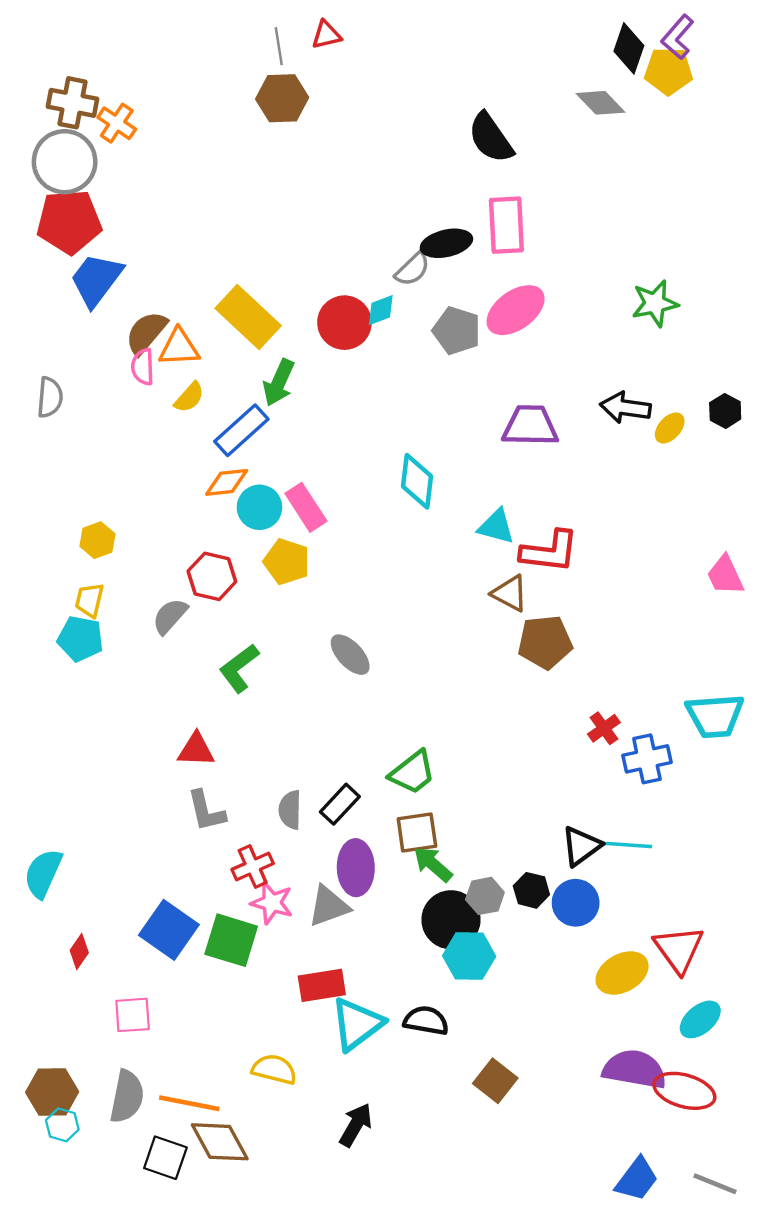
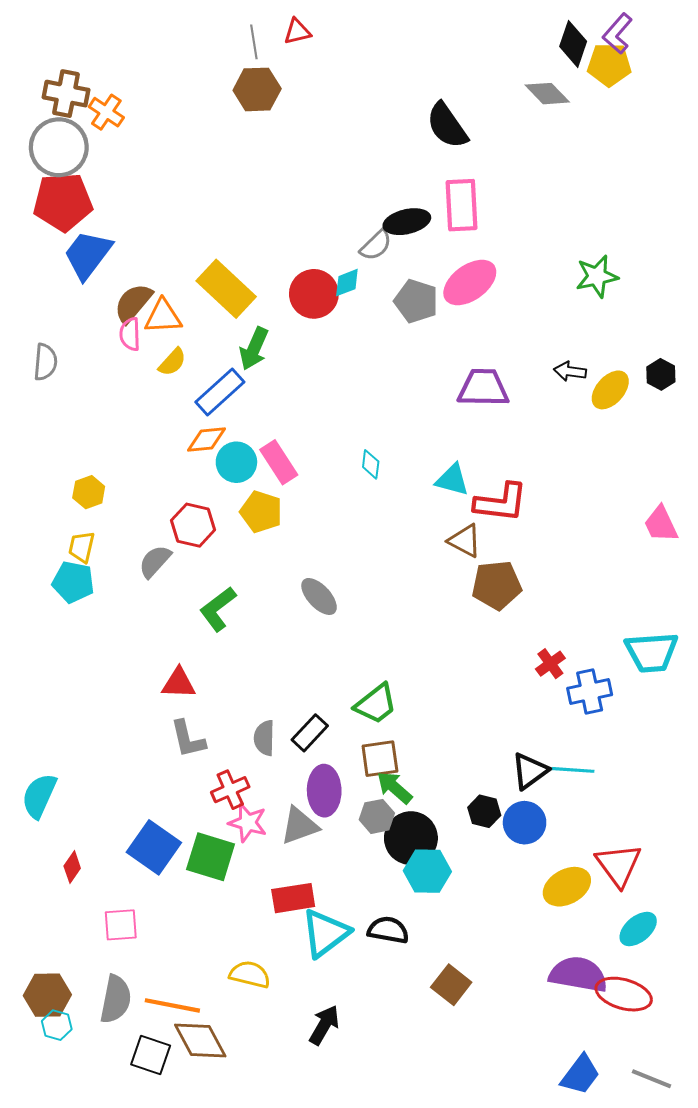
black arrow: (625, 408) -> (570, 371), size x0.7
yellow ellipse: (670, 428) -> (610, 390), size x1.4
cyan diamond: (417, 481) -> (371, 464), moved, size x0.6
gray hexagon: (485, 896) -> (377, 816), moved

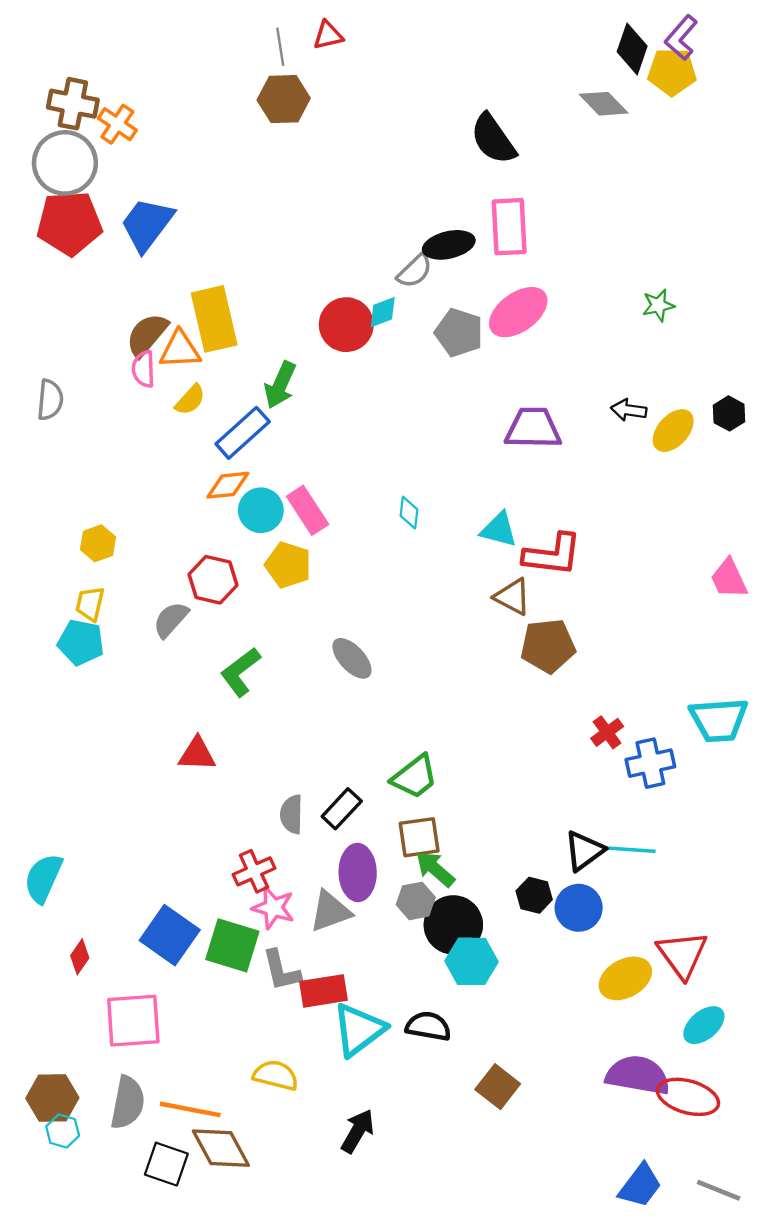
blue trapezoid: (88, 255) -> (147, 224), moved
green star: (597, 276) -> (658, 305), size x0.7
yellow rectangle: (226, 289) -> (214, 319), moved, turned 34
gray L-shape: (188, 739) -> (281, 970), moved
pink square: (121, 925) -> (133, 1021), size x1.5

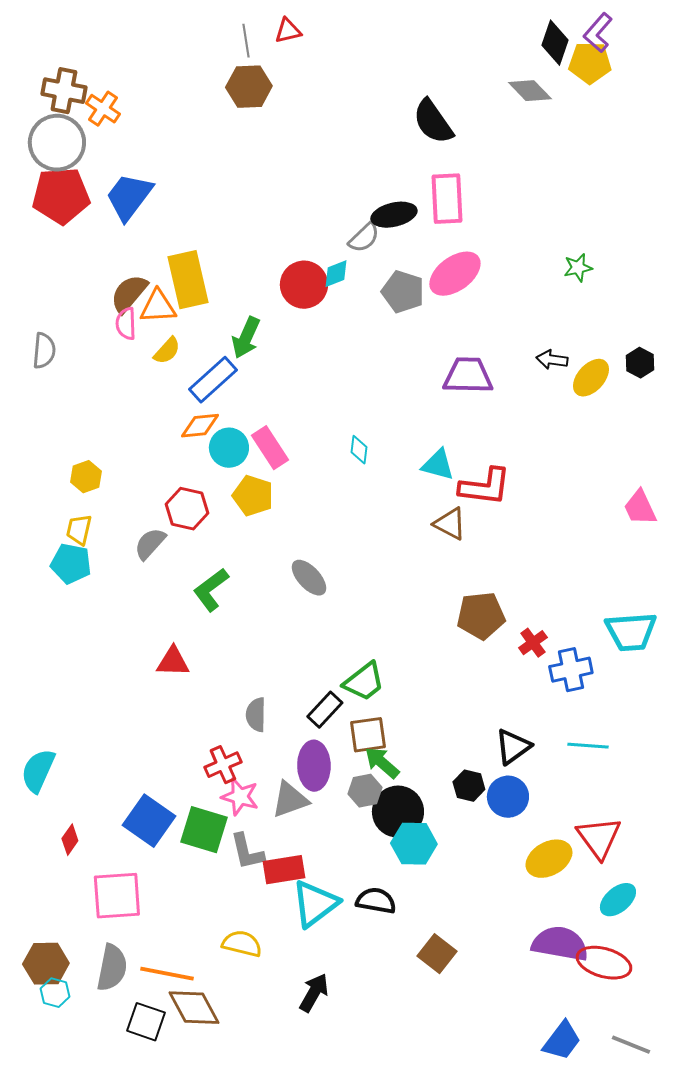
brown pentagon: (548, 646) -> (481, 616), moved
black rectangle: (342, 809) -> (325, 710), moved
cyan line: (632, 850) -> (588, 746), moved

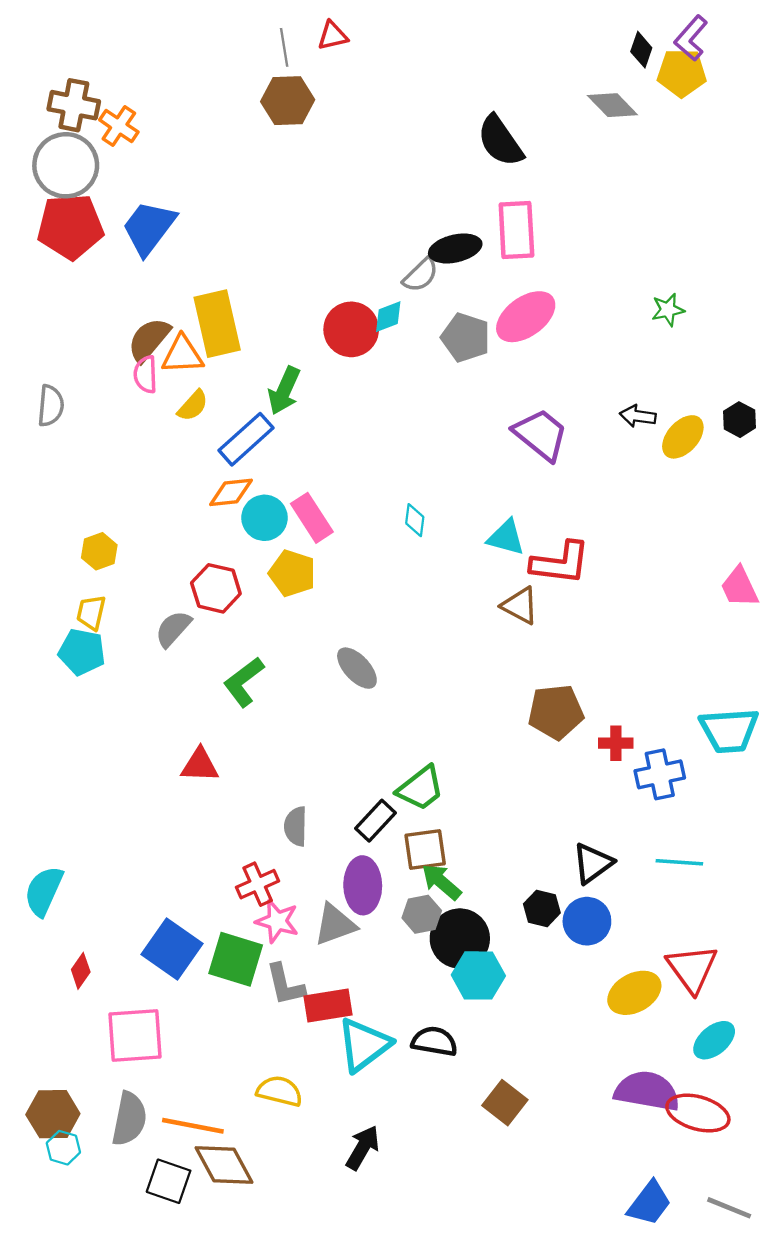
black diamond: (555, 43) -> (641, 50), size x0.7
purple trapezoid: (468, 376) -> (541, 435), turned 38
red cross: (533, 643) -> (616, 743), turned 36

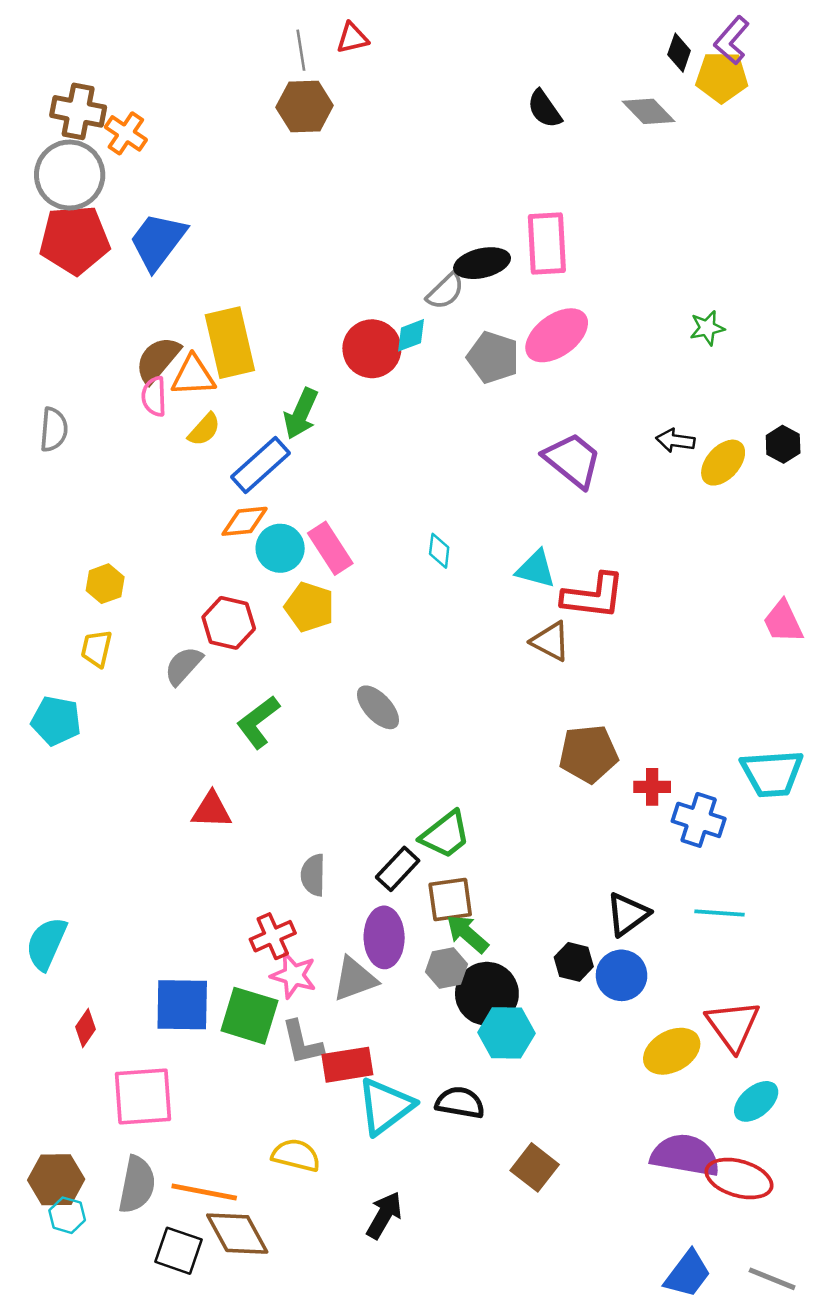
black semicircle: (500, 141) -> (544, 109), moved, size x0.7
cyan pentagon: (82, 652) -> (56, 721), moved
blue cross: (660, 774) -> (699, 820), turned 30
blue square: (172, 949) -> (182, 1005), turned -34

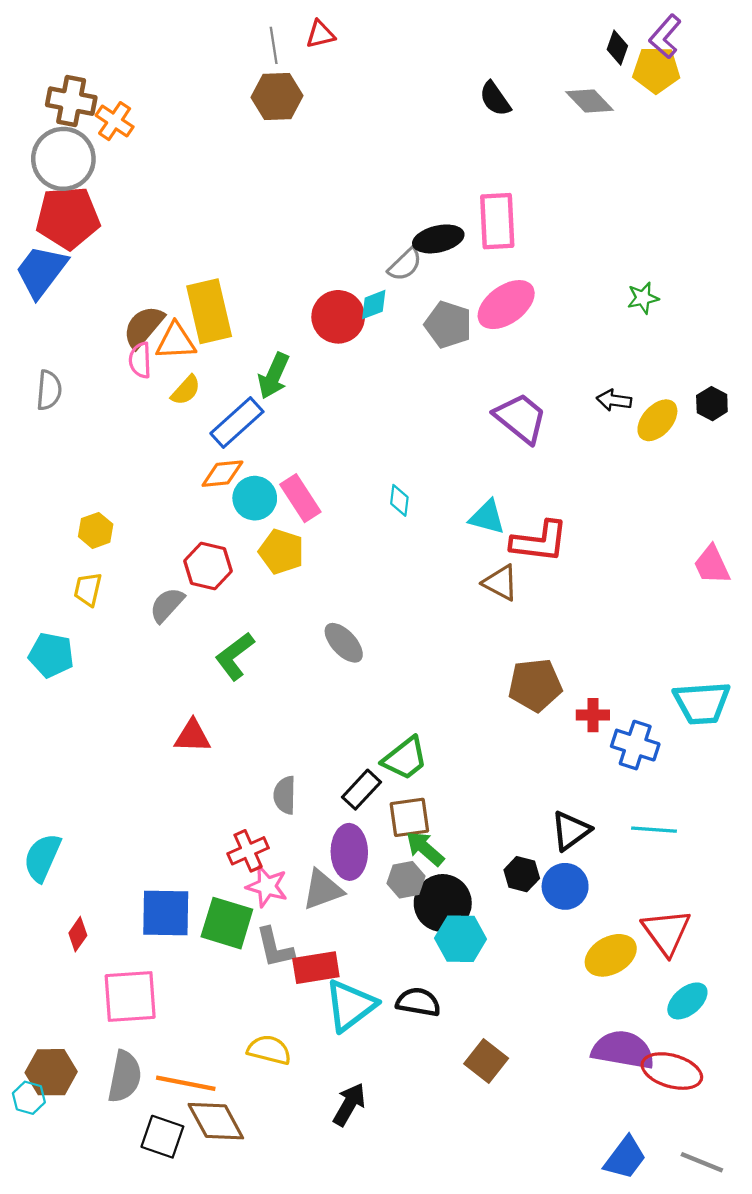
blue trapezoid: (158, 241) -> (41, 271), moved
cyan hexagon: (67, 1215) -> (29, 1098), moved

